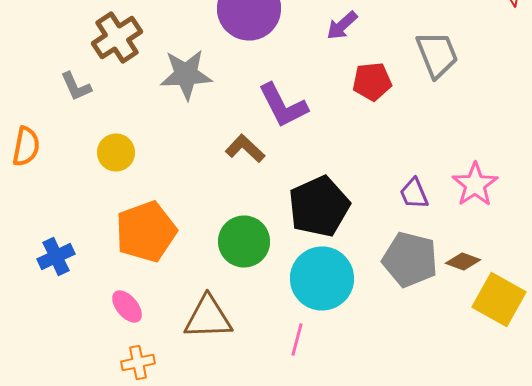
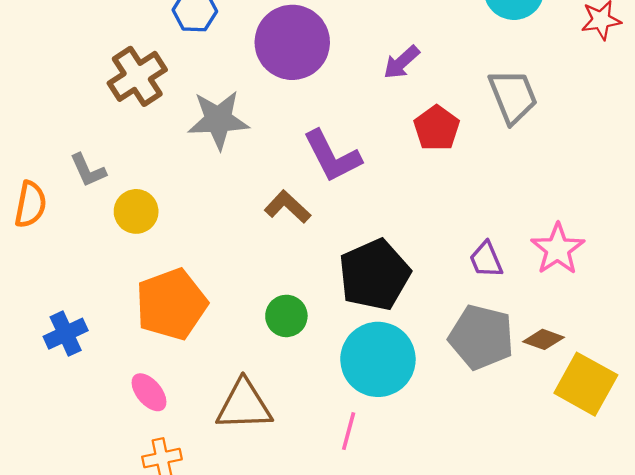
red pentagon: (372, 82) -> (437, 128), turned -30
gray L-shape: (76, 86) -> (88, 170), moved
green circle: (244, 242) -> (286, 316), size x0.7

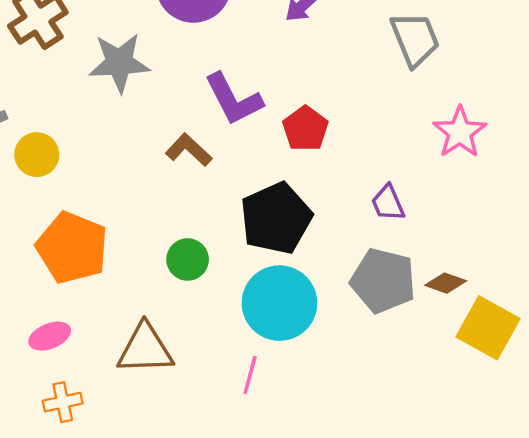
red pentagon: (437, 128) -> (305, 129), moved
pink star: (558, 249) -> (460, 132), moved
orange pentagon: (171, 304) -> (72, 248), turned -30
pink ellipse: (149, 392) -> (50, 336), turned -72

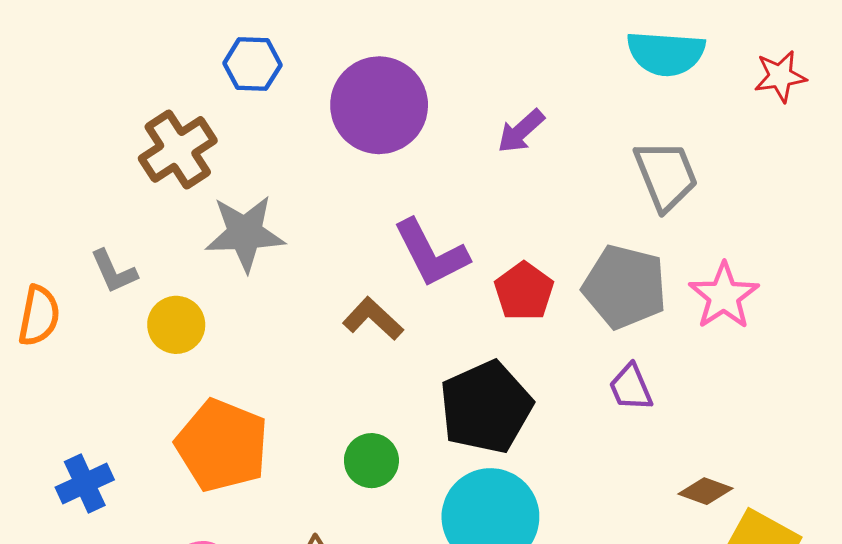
gray star: (119, 63) -> (245, 233), moved
gray pentagon: (383, 281) -> (625, 287), moved

